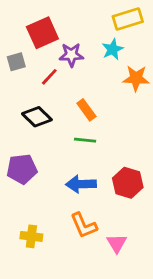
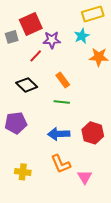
gray square: (16, 62) -> (12, 37), moved

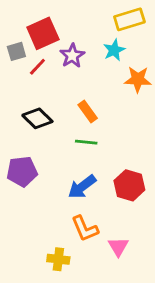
purple star: (52, 40) -> (72, 56), turned -30
red line: (36, 56) -> (37, 67), moved
blue arrow: (59, 134) -> (82, 187), turned -35
yellow cross: (23, 172) -> (58, 259), moved

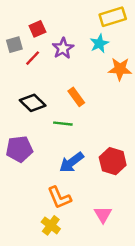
red square: (43, 33) -> (37, 29), size x0.6
green line: (86, 142) -> (63, 124), moved
orange L-shape: (85, 229) -> (59, 198), moved
yellow cross: (58, 259) -> (51, 225), turned 30

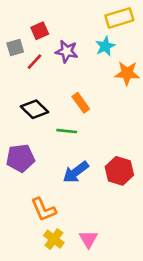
purple star: (63, 48) -> (67, 51), turned -30
orange L-shape: (59, 198) -> (44, 209), moved
pink triangle: (103, 215) -> (89, 239), moved

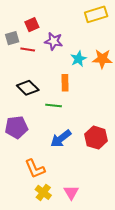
cyan star: (105, 46) -> (78, 59), moved
red line: (35, 62) -> (28, 50), turned 56
orange rectangle: (81, 103) -> (65, 83), turned 35

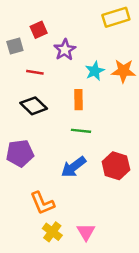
purple star: (54, 41) -> (65, 50), turned 30
red line: (28, 50) -> (35, 72), moved
green line: (54, 105) -> (81, 131), moved

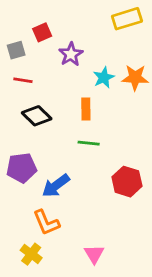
red line: (35, 72) -> (23, 80), moved
blue arrow: (74, 167) -> (56, 186), moved
yellow cross: (52, 232) -> (31, 254), moved

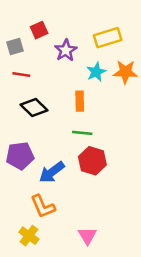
yellow rectangle: (127, 19) -> (108, 38), moved
red hexagon: (127, 182) -> (92, 161), moved

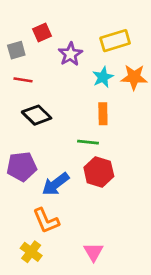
orange rectangle: (80, 101) -> (103, 114), moved

